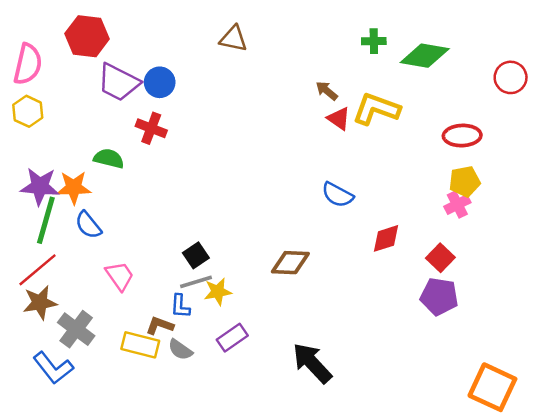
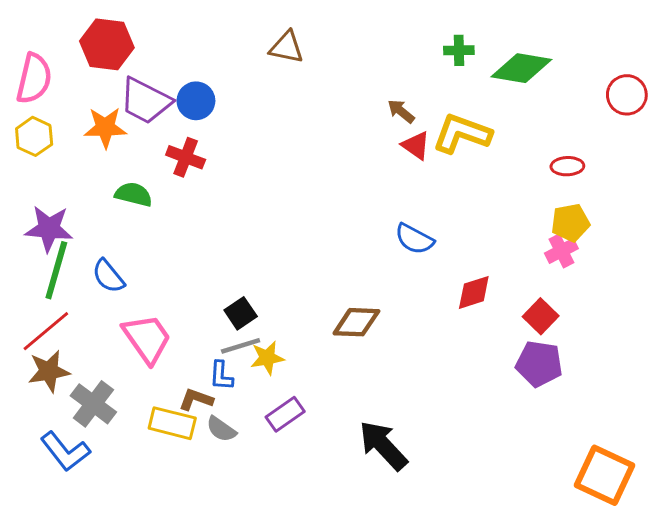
red ellipse: (462, 136) -> (567, 166), size x0.7
orange star: (74, 188) -> (105, 128), moved
pink trapezoid: (120, 276) -> (147, 339), size x1.4

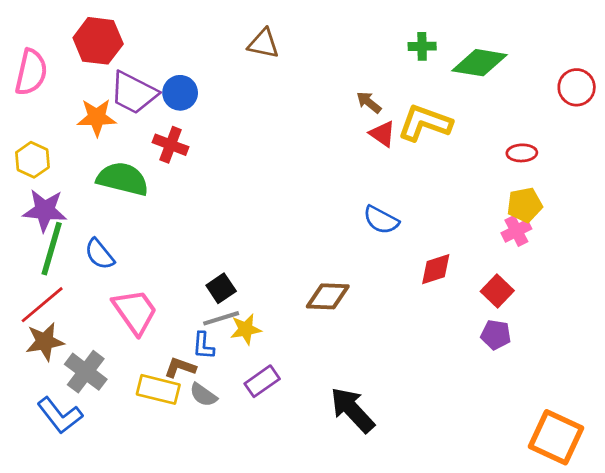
yellow hexagon: (34, 136) -> (32, 160), moved
green semicircle: (134, 194) -> (123, 179), size x1.5
purple pentagon: (539, 364) -> (496, 335), size x0.7

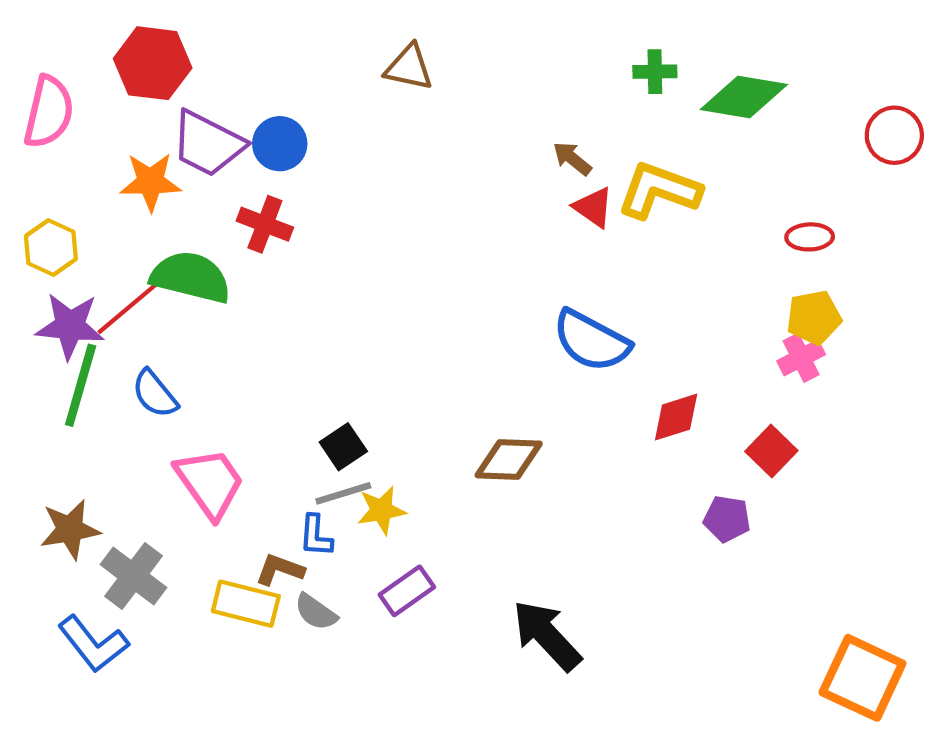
blue semicircle: (381, 220) -> (591, 341), size x1.4
red line: (42, 305) -> (129, 307), moved
purple pentagon: (496, 335) -> (727, 519), moved

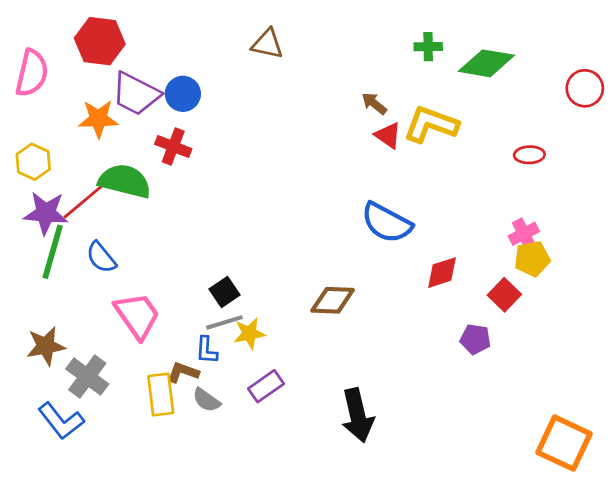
yellow pentagon: (814, 317) -> (532, 259), moved
yellow rectangle: (246, 604) -> (161, 395), turned 69
black arrow: (547, 635) -> (358, 415), turned -150

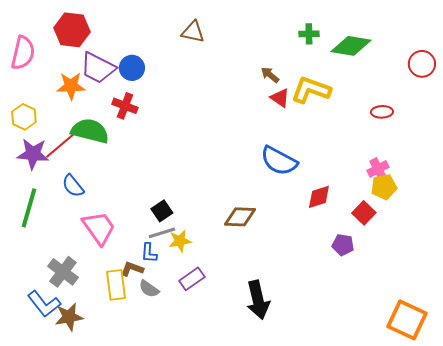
green line: (53, 252) -> (29, 208), moved
brown star: (46, 346) -> (69, 317), moved

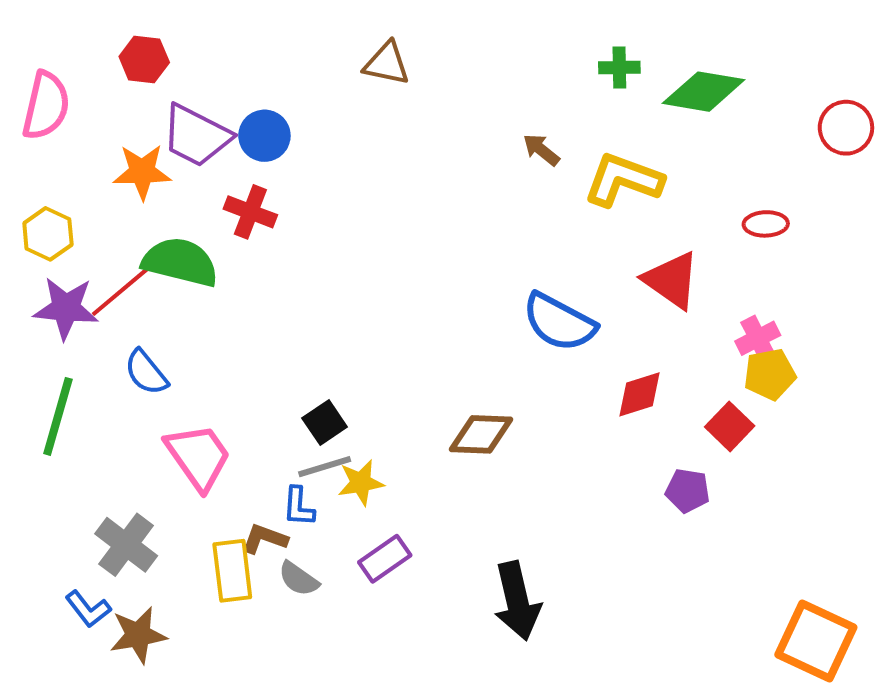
red hexagon: (72, 30) -> (144, 59), size x0.7
red triangle: (280, 98) -> (672, 280), moved, size x1.5
blue L-shape: (44, 304) -> (88, 609), size x0.7

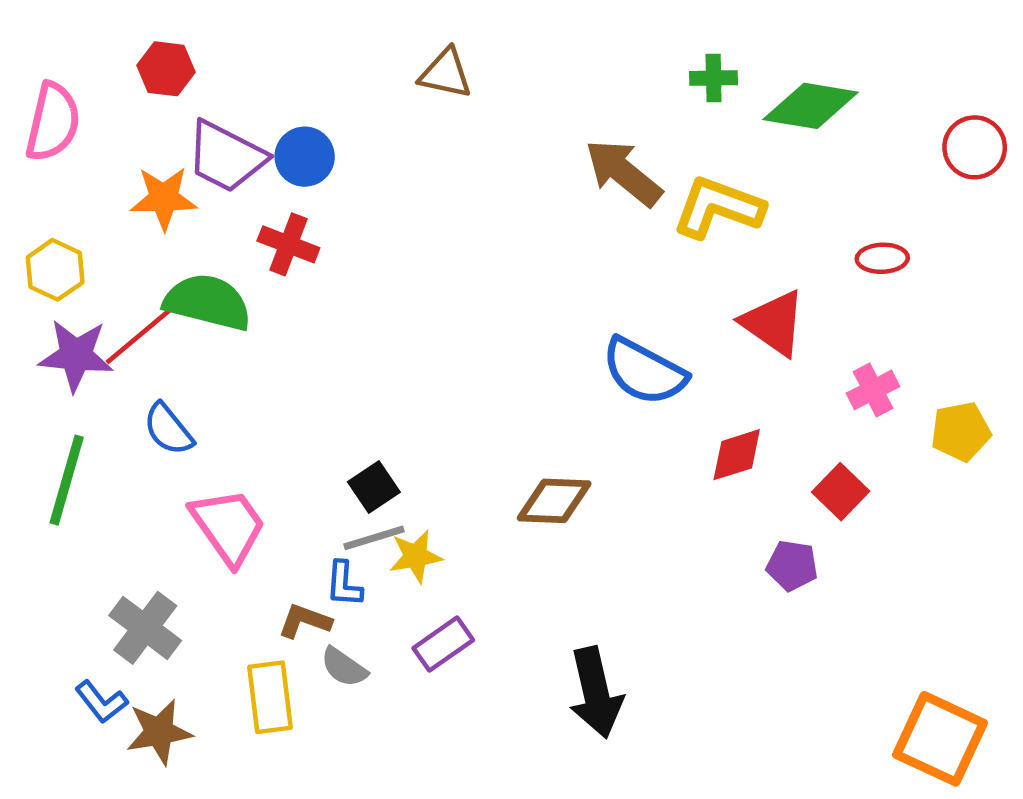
brown arrow: (541, 150) -> (623, 173), size x1.8
yellow pentagon: (770, 374) -> (961, 432), moved
yellow rectangle: (232, 571) -> (270, 697), moved

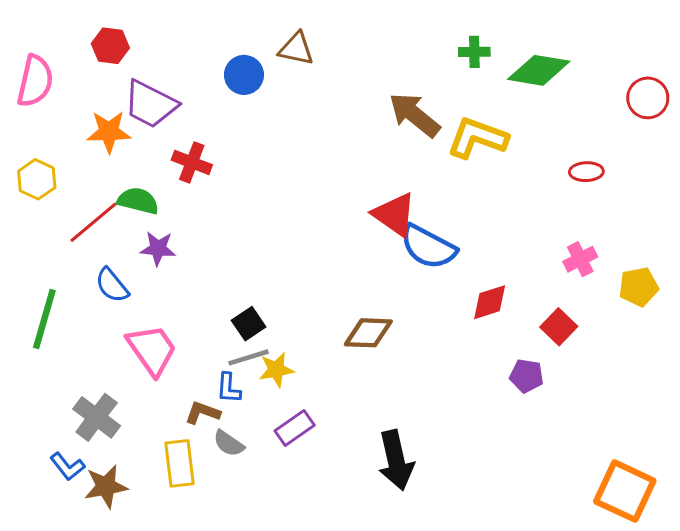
blue circle: (305, 157) -> (244, 75), moved
green semicircle: (208, 302) -> (138, 201), size x0.7
red triangle: (774, 323) -> (394, 215), moved
purple star: (76, 355) -> (158, 248), moved, size x0.7

